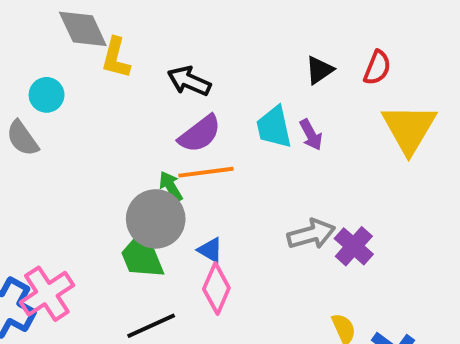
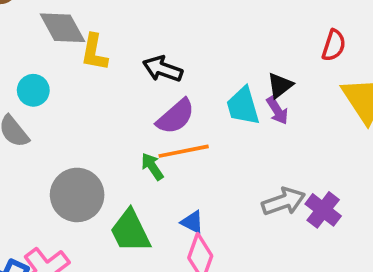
black triangle: (319, 70) -> (280, 85), moved
gray circle: (156, 219) -> (77, 195), moved

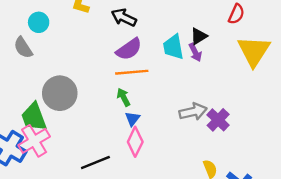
green arrow: (152, 167) -> (124, 97), moved
blue triangle: (192, 222) -> (132, 119), turned 35
green trapezoid: (130, 231) -> (34, 117), moved

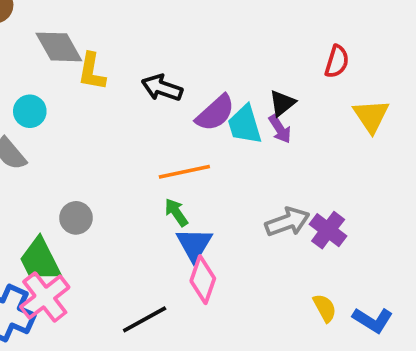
purple semicircle: (129, 49) -> (215, 113), moved
yellow triangle: (254, 51) -> (371, 116), size x0.7
gray circle: (60, 93) -> (76, 218), size x0.6
blue triangle: (132, 119) -> (194, 244), size x1.5

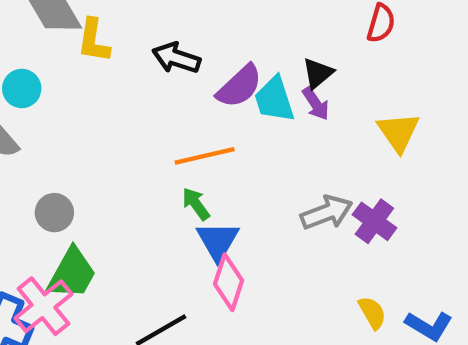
yellow triangle: (371, 116) -> (398, 132), moved
gray circle: (76, 218) -> (54, 213), moved
green trapezoid: (40, 260) -> (72, 274), moved, turned -123

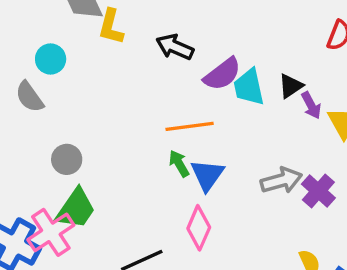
black triangle: (318, 73) -> (291, 86), moved
purple arrow: (316, 104) -> (311, 105), moved
blue triangle: (218, 241) -> (207, 175), moved

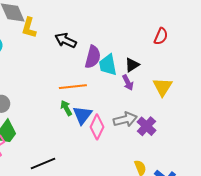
purple semicircle: (222, 74) -> (93, 57), turned -40
purple arrow: (311, 105) -> (128, 82), moved
pink diamond: (199, 228) -> (97, 127), moved

